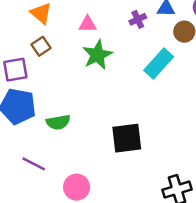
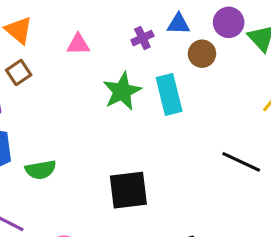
green star: (97, 55) -> (122, 91), moved
cyan rectangle: (159, 63) -> (169, 94), turned -56

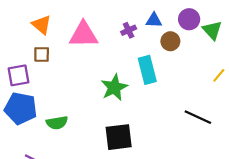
pink triangle: (78, 44) -> (83, 35), size x1.8
brown square: (19, 73) -> (42, 54), turned 35
green star: (122, 91) -> (114, 87), moved

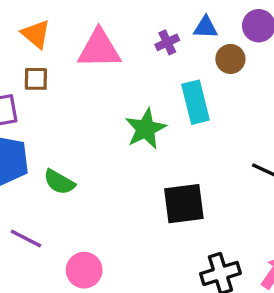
green semicircle: (57, 123) -> (59, 182), turned 40
black square: (119, 137) -> (184, 204), moved

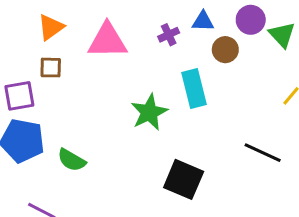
orange triangle: (36, 34) -> (51, 27), turned 44
black square: (184, 204) -> (184, 179), turned 30

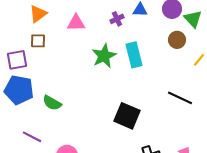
pink triangle: (107, 41) -> (76, 23), size x0.7
brown circle: (225, 50) -> (177, 40), moved
green star: (149, 112) -> (104, 56), moved

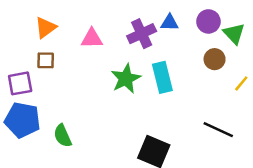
purple cross: (117, 19) -> (142, 34), size x1.6
green semicircle: (52, 103) -> (63, 136), turned 36

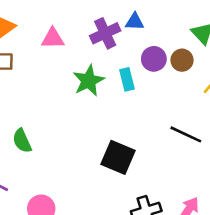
purple circle: (208, 21) -> (154, 59), moved
cyan rectangle: (162, 77) -> (127, 79), size x0.7

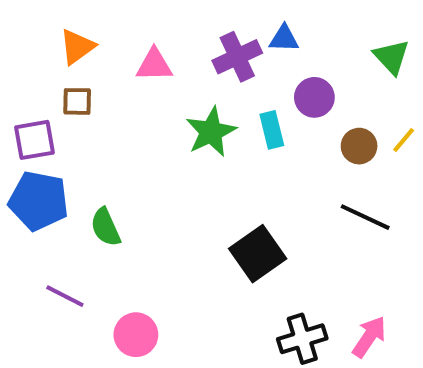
brown circle: (182, 60) -> (359, 146), moved
black square: (118, 157) -> (258, 254), turned 32

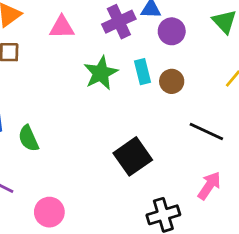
purple circle: (314, 97) -> (172, 31), moved
brown circle: (359, 146) -> (172, 81), moved
pink arrow: (369, 337) -> (209, 186), moved

